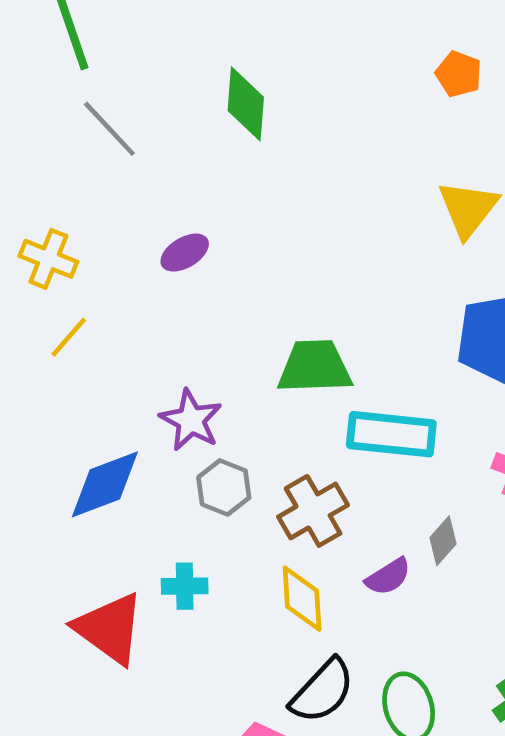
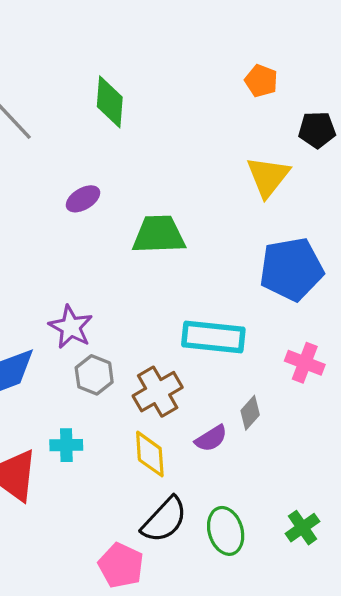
purple ellipse: (185, 253) -> (83, 199), moved
green trapezoid: (315, 367) -> (159, 235), moved

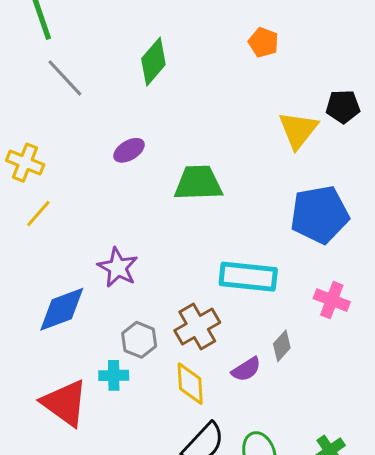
orange pentagon: (261, 81) -> (263, 42), moved
green diamond: (110, 102) -> (153, 62), turned 36
black pentagon: (317, 130) -> (343, 106), moved
gray hexagon: (94, 375) -> (139, 340), moved

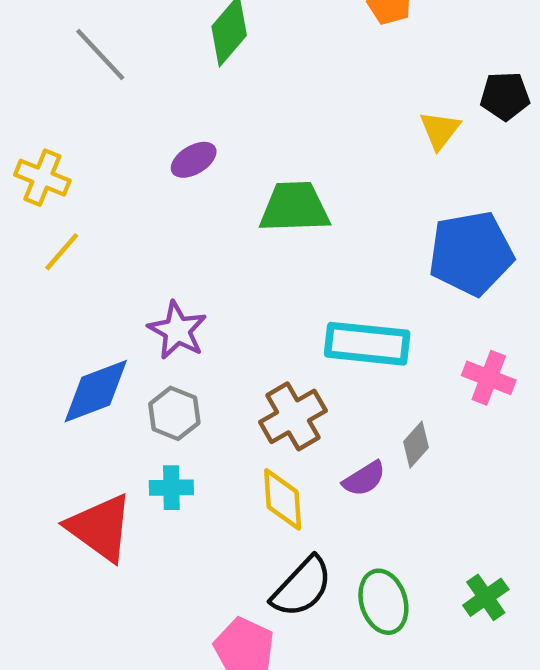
yellow triangle: (298, 130) -> (440, 130), size x0.7
gray hexagon: (139, 340) -> (174, 413), moved

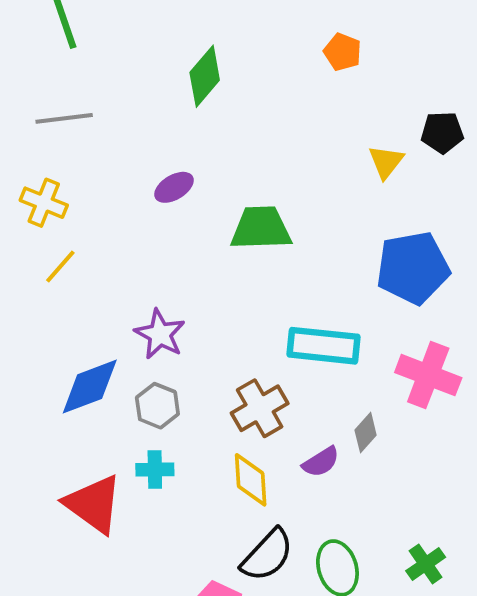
gray line: (100, 55) -> (64, 118), moved, turned -54
pink cross: (489, 378) -> (428, 375), size x1.4

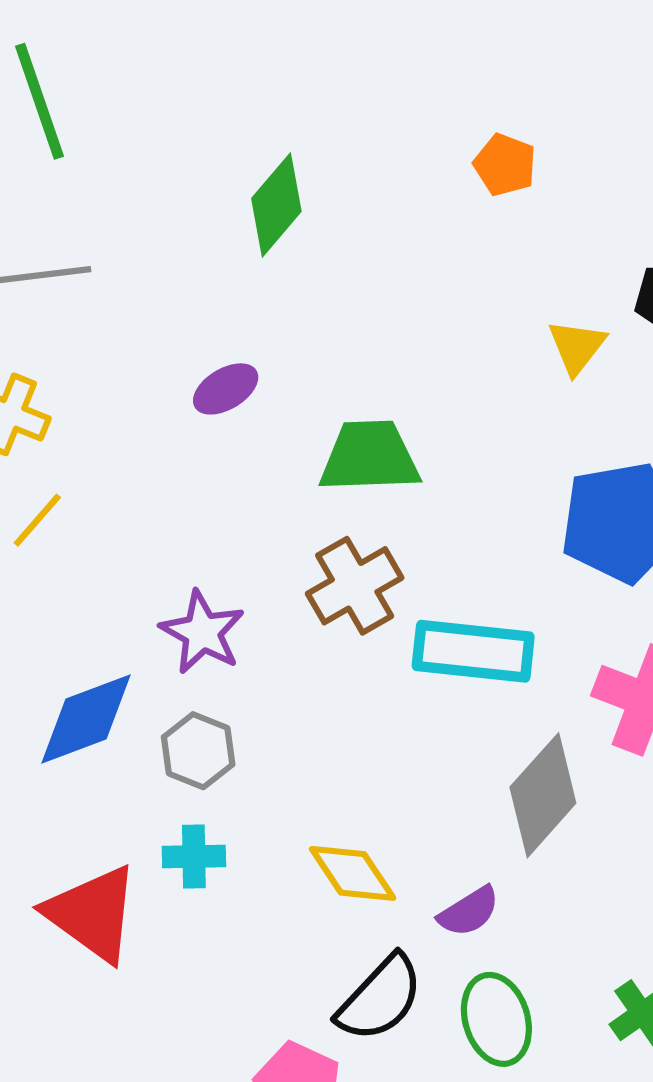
brown cross: (260, 408) -> (355, 586), moved
gray diamond: (366, 433) -> (543, 795), size x1.8
purple semicircle: (321, 462) -> (469, 911), moved
yellow diamond: (251, 480) -> (353, 873), turned -30

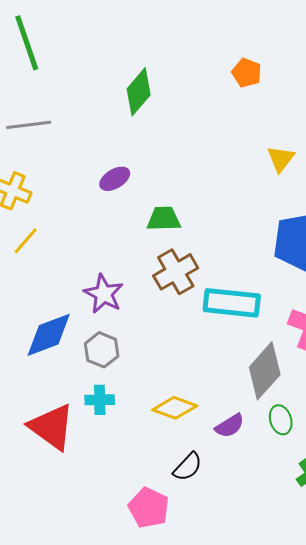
green trapezoid: (369, 457) -> (164, 219), moved, size x0.7
yellow diamond: (353, 873) -> (175, 408), turned -36
black semicircle: (380, 998) -> (188, 467), size x0.7
green ellipse: (496, 1019) -> (281, 420), moved, size x0.7

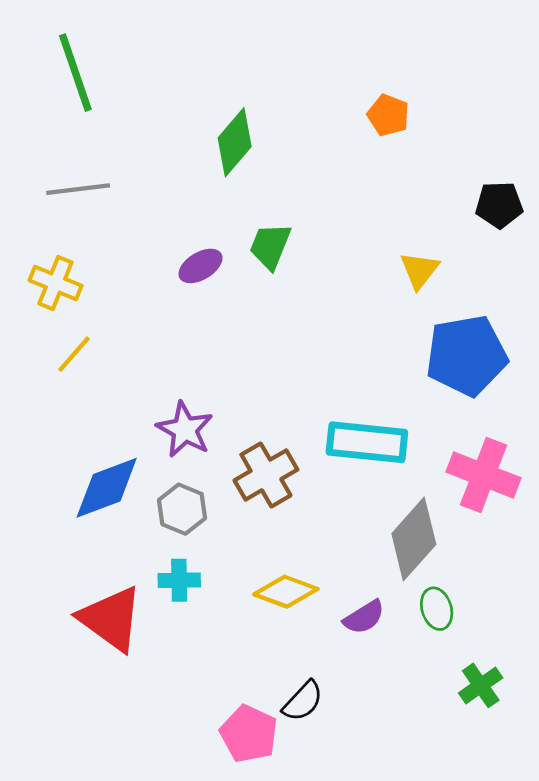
yellow triangle: (281, 159) -> (420, 270), moved
green trapezoid: (164, 219) -> (270, 246), moved, turned -66
brown cross: (176, 272) -> (266, 475), moved
black semicircle: (188, 467) -> (303, 701), moved

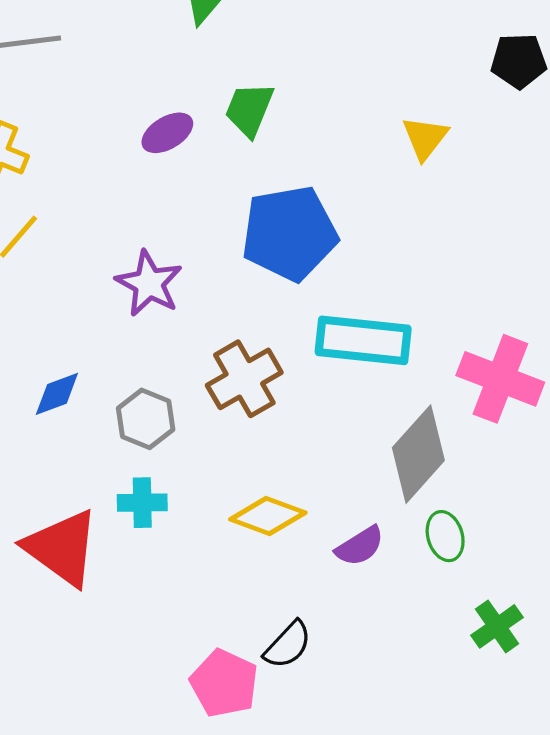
blue pentagon: (466, 356) -> (290, 233), moved
purple star: (185, 429) -> (149, 283), moved
blue diamond: (107, 488) -> (57, 394), size x0.6

